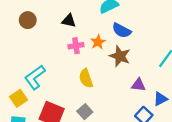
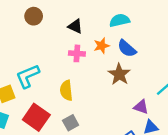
orange star: (98, 42) -> (102, 46), moved
yellow semicircle: (86, 78) -> (66, 90), moved
purple triangle: (138, 85) -> (141, 107), moved

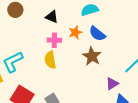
yellow semicircle: (66, 90) -> (50, 60), moved
purple triangle: (141, 107) -> (112, 84), turned -48

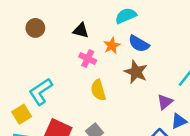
pink cross: (54, 40) -> (88, 58), turned 32
yellow semicircle: (50, 60) -> (98, 90), moved

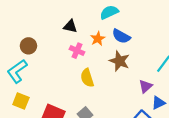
brown circle: (35, 28) -> (28, 46), moved
cyan L-shape: (41, 92) -> (17, 71), moved
yellow square: (22, 114) -> (21, 101), turned -35

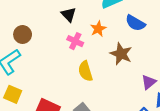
black triangle: (70, 26) -> (69, 14), turned 32
blue semicircle: (121, 36) -> (135, 23), moved

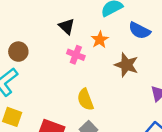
yellow semicircle: (85, 71) -> (85, 99), moved

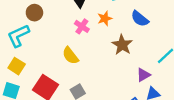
yellow semicircle: (85, 99) -> (70, 56), moved, turned -30

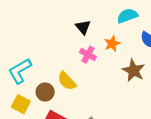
brown circle: (34, 13) -> (45, 92), moved
yellow semicircle: (70, 56) -> (67, 81), moved

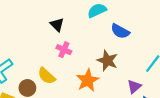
orange star: (112, 44) -> (88, 80), moved, size x1.5

